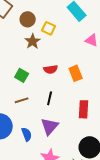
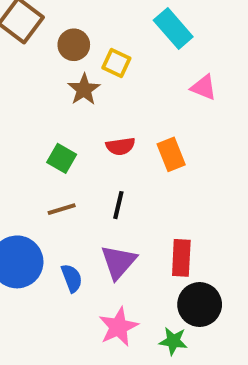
red rectangle: (84, 109) -> (181, 258), moved

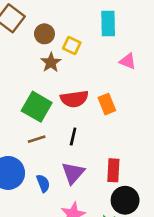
cyan rectangle: (173, 29) -> (108, 23), turned 40
red semicircle: (120, 146) -> (74, 99), size x1.5
green square: (62, 158) -> (37, 107), size x1.6

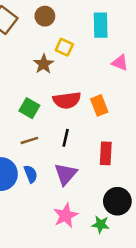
brown circle: (44, 34) -> (45, 16), moved
green square: (37, 107) -> (29, 108), size x0.7
red rectangle: (113, 170) -> (106, 153), moved
blue semicircle: (43, 183) -> (31, 174), moved

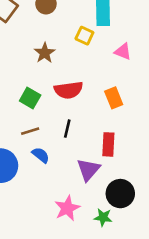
yellow square: (64, 47) -> (84, 36), moved
orange rectangle: (99, 105) -> (114, 98), moved
blue semicircle: (31, 174) -> (41, 155), moved, turned -30
purple triangle: (66, 174) -> (88, 170), moved

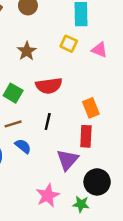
yellow square: (84, 36) -> (69, 44), moved
orange rectangle: (114, 98) -> (91, 108), moved

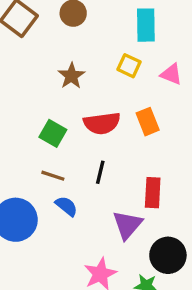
orange rectangle: (91, 108) -> (148, 122), moved
brown line: (13, 124) -> (53, 176), turned 35

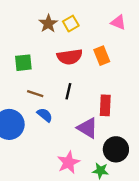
yellow square: (129, 66) -> (71, 24), moved, turned 35
green square: (53, 133) -> (23, 63), moved, turned -36
purple triangle: (127, 225) -> (87, 128), turned -40

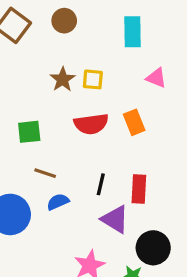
yellow square: (71, 24) -> (93, 79), turned 35
black line: (68, 91) -> (101, 184), moved
blue semicircle: (45, 115) -> (58, 202), turned -63

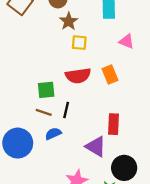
brown star: (63, 79) -> (69, 21), moved
green square: (29, 132) -> (46, 90), moved
black line: (101, 184) -> (66, 110), moved

